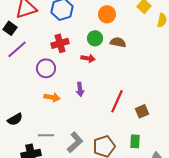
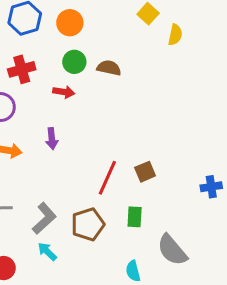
orange circle: (107, 14) -> (70, 23), moved
red line: (117, 101) -> (107, 178), moved

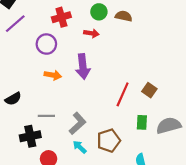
purple arrow: (52, 139) -> (83, 67), size x1.6
brown square: (145, 172) -> (149, 90), turned -32
brown pentagon: (88, 224) -> (109, 141), moved
gray semicircle: (172, 250) -> (169, 126), moved, turned 115

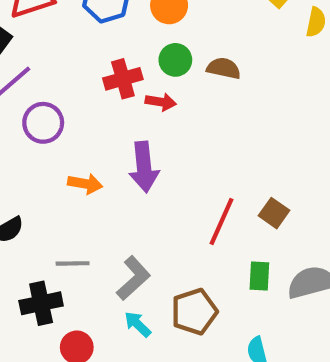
red cross: (61, 17) -> (123, 79), moved
purple circle: (46, 44) -> (43, 123), moved

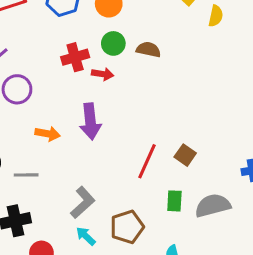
gray line: (73, 263) -> (26, 175), moved

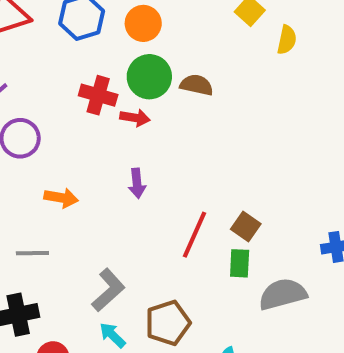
green circle: (113, 43) -> (149, 77), size x1.4
red cross: (75, 57) -> (98, 95), turned 32
purple arrow: (90, 121) -> (137, 183), moved, size x0.6
green rectangle: (174, 201) -> (240, 263), moved

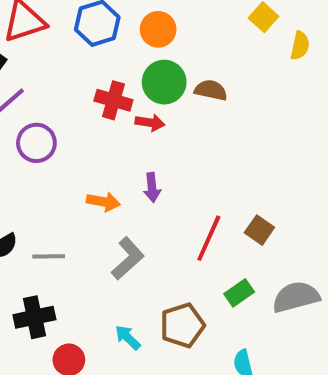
orange arrow: (61, 198) -> (103, 202), moved
green rectangle: (240, 263) -> (239, 293), moved, turned 52
gray L-shape: (108, 290) -> (128, 258), moved

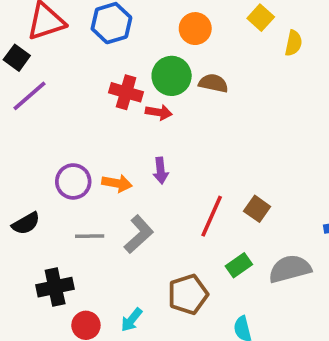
orange circle: (158, 29) -> (195, 29), moved
purple circle: (36, 143) -> (73, 181), moved
gray line: (49, 256) -> (90, 236), moved
cyan arrow: (128, 337) -> (131, 320), moved, turned -95

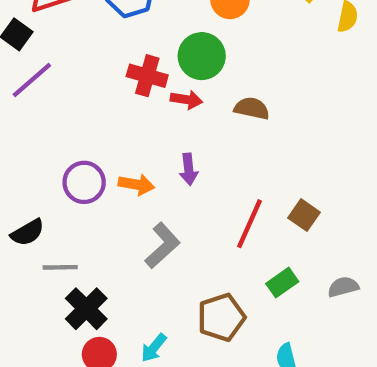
brown semicircle: (213, 83) -> (252, 108), moved
gray line: (90, 236) -> (60, 267), moved
gray semicircle: (290, 269) -> (343, 287), size x0.6
black cross: (55, 287) -> (86, 309), moved, turned -33

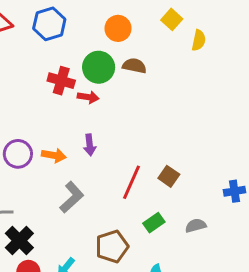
brown semicircle: (252, 108) -> (134, 66), moved

